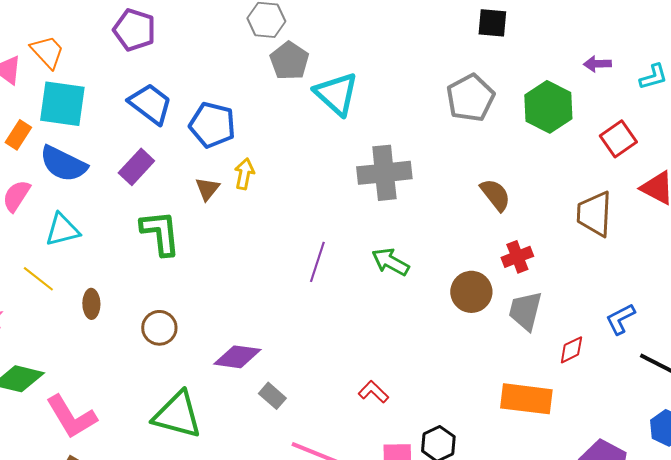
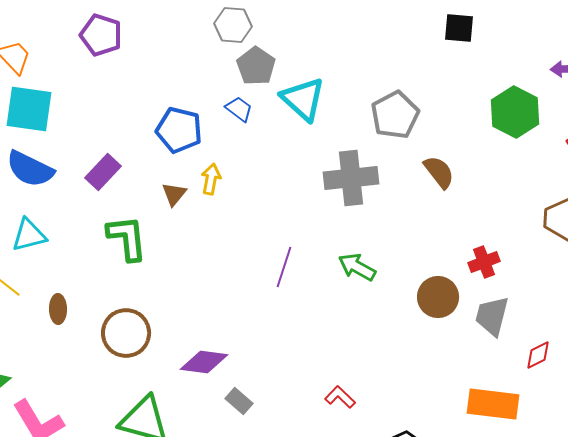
gray pentagon: (470, 98) -> (395, 115), moved
blue trapezoid: (150, 104) -> (239, 109), moved, size x0.6
brown semicircle: (495, 195) -> (439, 172), moved
brown circle: (159, 328) -> (126, 333), size x1.4

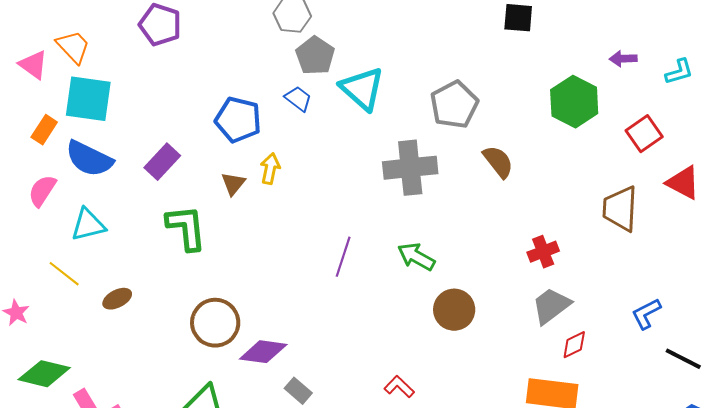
brown circle: (438, 297) -> (454, 310), moved
brown ellipse: (58, 309) -> (117, 299), turned 64
gray trapezoid: (492, 316) -> (551, 306), turned 39
brown circle: (126, 333) -> (215, 323), moved
red diamond: (538, 355) -> (574, 345), moved

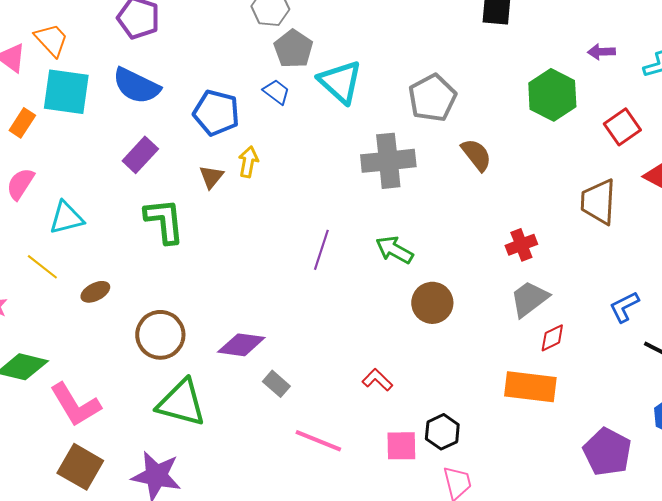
blue semicircle: (89, 159) -> (136, 86), moved
brown circle: (215, 323) -> (160, 335), moved

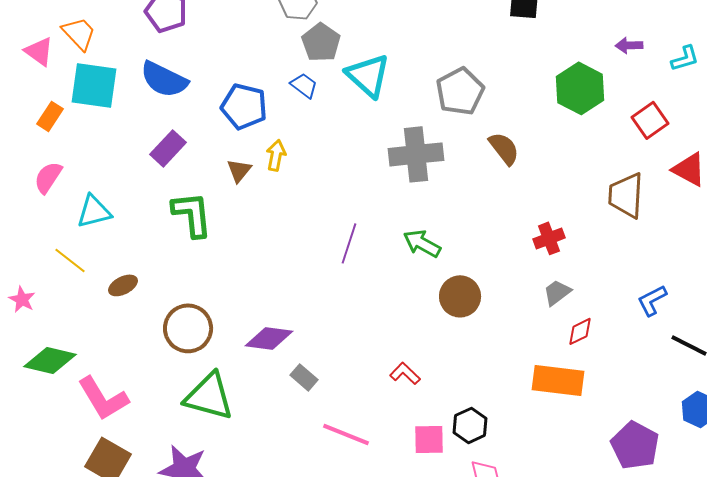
gray trapezoid: (529, 299) -> (557, 292), size x0.7

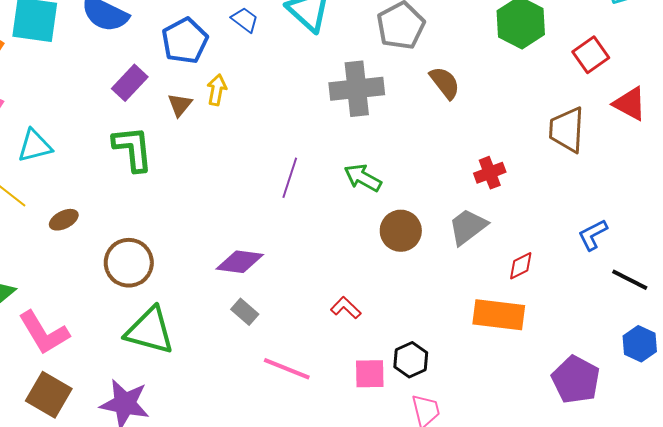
blue pentagon: (244, 106) -> (185, 41), turned 30
purple rectangle: (168, 148) -> (130, 83), moved
gray trapezoid: (557, 292) -> (468, 227), moved, size x1.4
purple diamond: (269, 338) -> (240, 262), moved

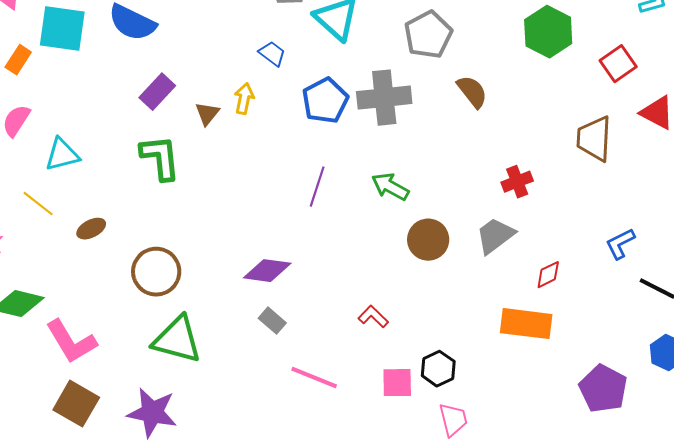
blue trapezoid: (245, 20) -> (272, 54), moved
blue pentagon: (185, 41) -> (325, 101), moved

